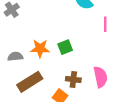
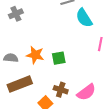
pink semicircle: (100, 77) -> (86, 92), turned 54

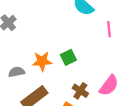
brown cross: (61, 90) -> (80, 91), turned 32

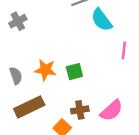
gray semicircle: (17, 72) -> (16, 76), turned 70
brown cross: (80, 91) -> (80, 110), turned 35

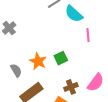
pink line: (124, 50) -> (88, 35), moved
orange star: (45, 70) -> (38, 61), turned 30

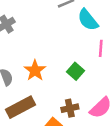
green square: (61, 58) -> (76, 71), moved, turned -32

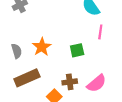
green square: (76, 71) -> (77, 50), turned 32

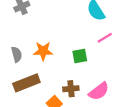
pink line: (100, 32) -> (105, 38), turned 48
orange star: (42, 47) -> (43, 51), turned 30

